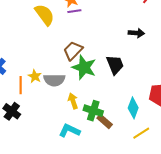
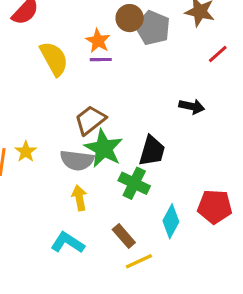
black trapezoid: (115, 65) -> (152, 151), turned 30
gray semicircle: (54, 80) -> (77, 160), moved
green cross: (93, 111) -> (134, 183), moved
yellow line: (141, 133) -> (139, 261), moved

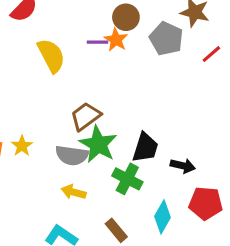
gray pentagon: (153, 28) -> (166, 39), moved
orange star: (98, 41) -> (116, 40), moved
purple line: (101, 60) -> (98, 42), moved
black arrow: (192, 106) -> (183, 166), moved
yellow arrow: (79, 198) -> (73, 192), turned -65

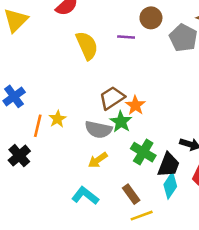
orange star: (116, 40) -> (135, 105), moved
green star: (98, 144) -> (121, 122), size x0.7
black trapezoid: (145, 148) -> (169, 165), moved
yellow arrow: (73, 192) -> (98, 160), turned -54

